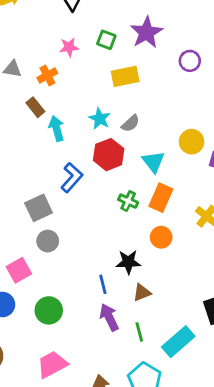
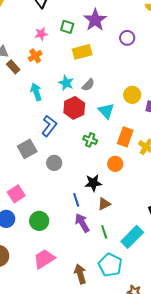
orange cross: (47, 75) -> (35, 56), moved
brown rectangle: (35, 107) -> (13, 67), moved
orange rectangle: (161, 198) -> (125, 137), moved
gray circle: (48, 241) -> (54, 163), moved

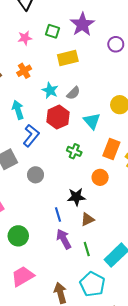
orange cross: (35, 56) -> (24, 71), moved
cyan arrow: (36, 92) -> (18, 110), moved

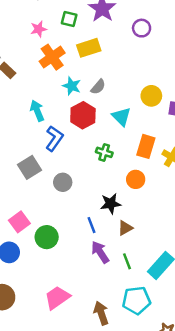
orange cross: (24, 71) -> (52, 57), moved, size x1.5
green circle: (18, 236) -> (47, 237), moved
cyan pentagon: (92, 284) -> (136, 300), turned -30

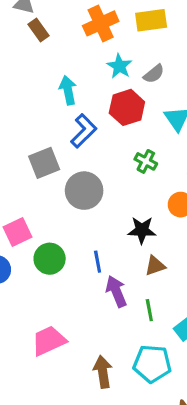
gray circle: (63, 182) -> (84, 191), size x1.5
blue line: (91, 225) -> (98, 262), moved

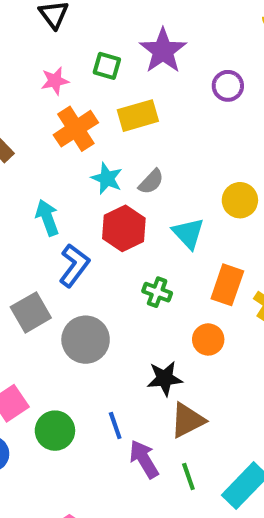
brown triangle: (155, 266) -> (187, 420), size x1.4

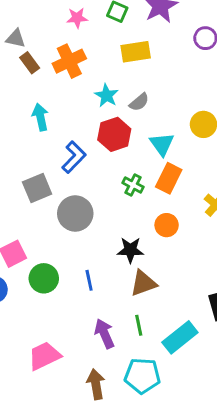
orange cross: (76, 129) -> (69, 61), moved
cyan arrow: (47, 218) -> (40, 117), moved
orange rectangle: (227, 285) -> (169, 178), moved
purple arrow: (144, 459) -> (104, 334), moved

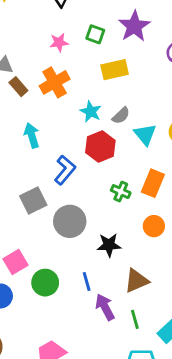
cyan triangle: (162, 144) -> (145, 134), moved
black star: (130, 250) -> (109, 245), moved
purple arrow: (104, 334) -> (105, 307), moved

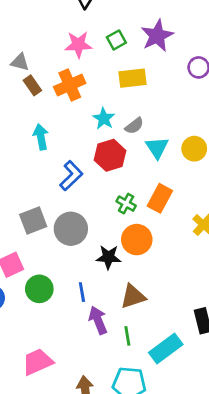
green square: (95, 34) -> (116, 40), turned 36
pink star: (59, 43) -> (78, 45), size x1.4
gray square: (33, 200) -> (33, 221), moved
orange circle: (154, 226) -> (137, 240), moved, size x1.4

